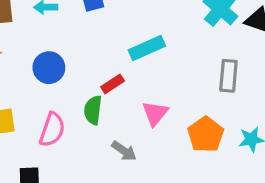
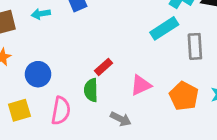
cyan rectangle: (147, 48) -> (164, 28), moved
blue circle: (49, 68) -> (38, 74), moved
pink triangle: (155, 113) -> (141, 85), turned 35

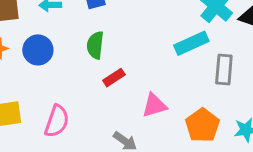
blue circle: (38, 74) -> (38, 50), moved
green semicircle: (91, 90) -> (95, 45), moved

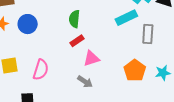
green semicircle: (95, 45) -> (74, 19), moved
pink triangle: (154, 105) -> (91, 58), moved

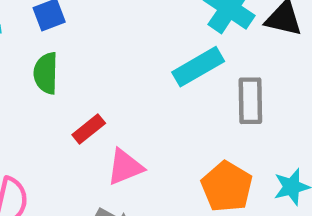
green semicircle: (74, 19) -> (46, 73), moved

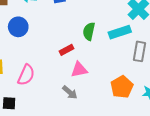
green semicircle: (46, 73) -> (89, 31), moved

